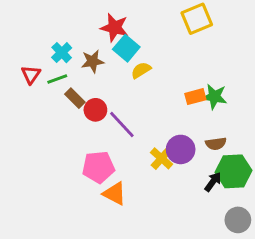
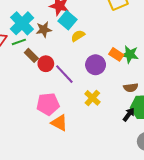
cyan cross: (62, 53) -> (22, 23), size x1.6
orange rectangle: (195, 97) -> (116, 54), turned 48
purple circle: (181, 149) -> (96, 65), moved

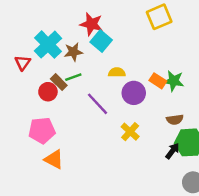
yellow semicircle: (78, 36) -> (117, 72), moved, turned 32
green line: (19, 42) -> (73, 77), moved
red circle: (46, 64) -> (48, 92), moved
pink pentagon: (48, 104) -> (42, 130), moved
orange triangle: (59, 123) -> (54, 159), moved

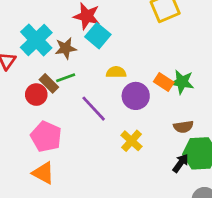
pink pentagon: (42, 130) -> (46, 137), moved, turned 30

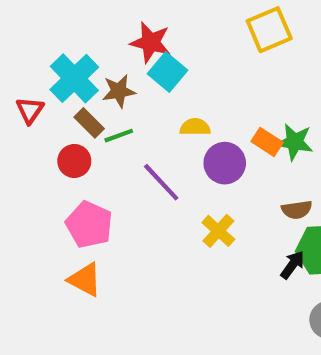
brown rectangle: (49, 83) -> (89, 123), moved

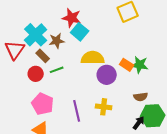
red triangle: (30, 110) -> (15, 50), size x1.5
yellow semicircle: (195, 127) -> (93, 58), size x1.6
green line: (119, 136) -> (57, 70), moved
purple line: (161, 182) -> (77, 111), moved, turned 30
yellow cross: (218, 231) -> (104, 107), turned -35

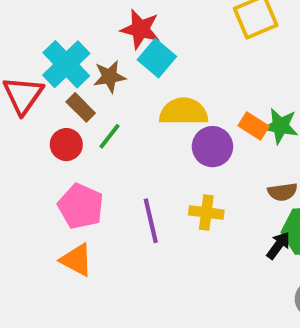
green line: (57, 70) -> (109, 136), turned -32

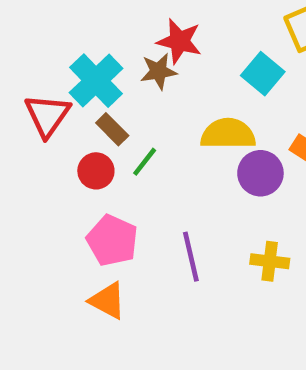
cyan square: (157, 58) -> (263, 74), moved
brown star: (109, 77) -> (159, 71), moved
yellow cross: (206, 212) -> (270, 261), moved

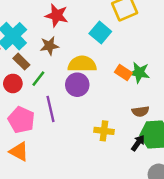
brown star: (159, 71) -> (49, 46), moved
purple circle: (260, 173) -> (77, 85), moved
purple line: (191, 257) -> (51, 109), moved

